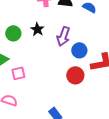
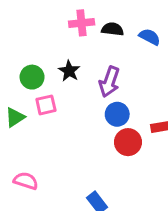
blue circle: (79, 50) -> (117, 114), moved
pink square: (18, 73) -> (46, 105), moved

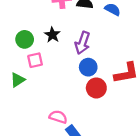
green triangle: (15, 117) -> (18, 80), moved
pink semicircle: (26, 181) -> (58, 117), moved

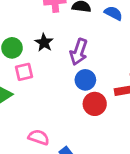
pink semicircle: (58, 117) -> (39, 137), moved

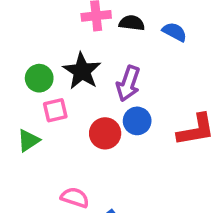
black star: (44, 43) -> (82, 71), size x1.5
red circle: (95, 104) -> (105, 133), moved

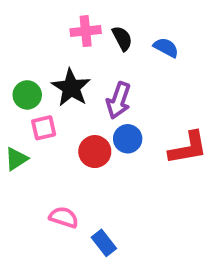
black semicircle: (132, 23) -> (122, 38), turned 55

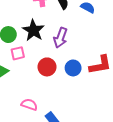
blue circle: (128, 139) -> (73, 68), moved

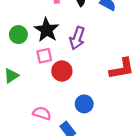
pink square: (18, 53) -> (44, 56), moved
blue circle: (73, 68) -> (84, 104), moved

